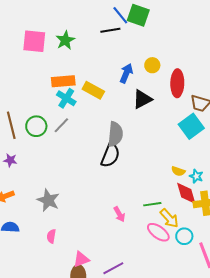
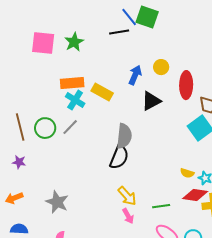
red diamond: (186, 193) -> (195, 195), turned -65
yellow arrow: (169, 218) -> (127, 196), moved

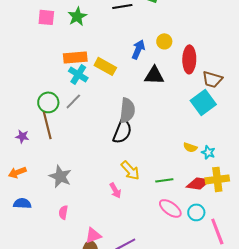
pink square: (43, 43) -> (46, 17), size x0.7
black triangle: (151, 101) -> (154, 75), turned 30
brown line: (20, 127) -> (47, 125), moved
red diamond: (195, 195) -> (198, 183), moved
pink arrow: (128, 216) -> (115, 190), moved

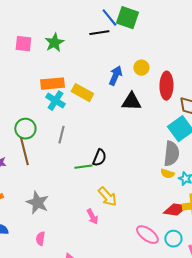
gray line: (73, 101) -> (61, 135), moved, turned -30
gray semicircle: (127, 110) -> (171, 154), moved
black semicircle: (122, 131) -> (99, 158), size x0.7
green line: (164, 180) -> (83, 167), moved

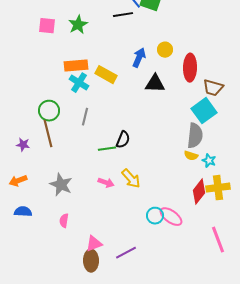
red diamond: (175, 210) -> (199, 192), turned -60
pink arrow: (92, 217) -> (106, 183), moved, turned -42
cyan circle: (173, 239) -> (155, 216), moved

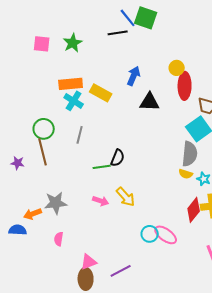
yellow circle: (165, 50) -> (177, 68), moved
orange arrow: (18, 181) -> (33, 214), moved
gray star: (61, 185) -> (56, 203), turned -30

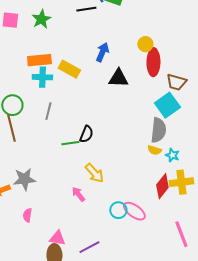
cyan cross: (74, 101) -> (42, 77), turned -30
pink arrow: (101, 201) -> (78, 194), moved, turned -147
pink triangle: (89, 262) -> (57, 238), turned 30

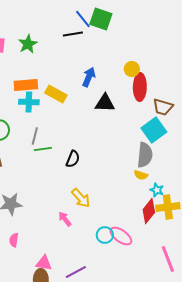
green line: (70, 143) -> (43, 149), moved
cyan star: (172, 155) -> (157, 190), moved

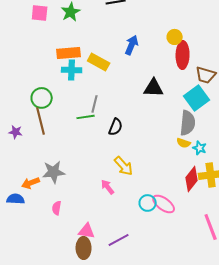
black triangle: (105, 103) -> (154, 88), moved
gray line: (35, 136) -> (95, 104), moved
cyan star: (157, 190) -> (200, 148), moved

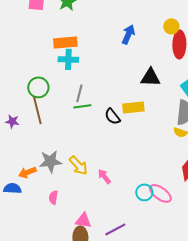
yellow rectangle: (99, 62) -> (133, 107), moved, turned -35
gray line: (95, 104) -> (79, 93), moved
black semicircle: (116, 127) -> (112, 116), turned 120
yellow arrow: (124, 166) -> (78, 165), moved

